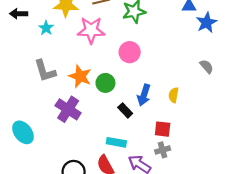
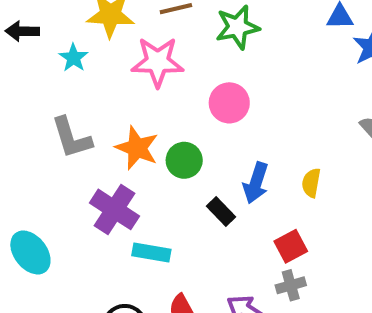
red square: (163, 129) -> (291, 246), turned -35
cyan rectangle: (116, 142) -> (151, 252), moved

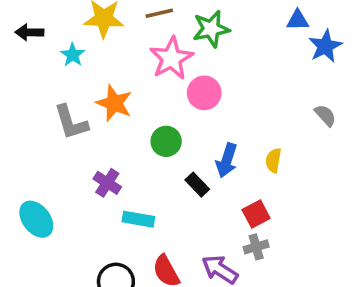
pink star: (158, 62) -> (171, 58), moved, turned -30
orange star: (137, 148) -> (114, 103), moved
purple cross: (114, 209) -> (107, 183), size x0.7

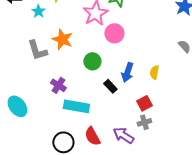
cyan rectangle: (138, 219) -> (76, 106), size x1.4

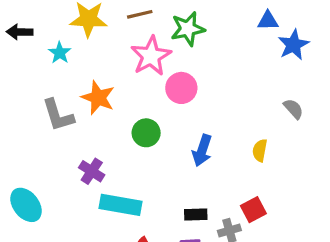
yellow semicircle: (154, 72) -> (260, 150), moved
black rectangle: (110, 86) -> (196, 214), moved, turned -48
red square: (144, 103) -> (253, 210), moved

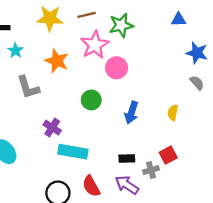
blue star: (293, 45) -> (197, 53), moved, turned -30
cyan star: (60, 53) -> (15, 51), moved
orange star: (98, 98) -> (57, 61), moved

